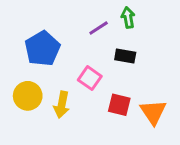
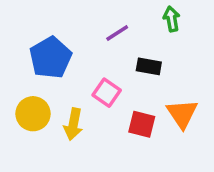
green arrow: (128, 18) -> (172, 19), moved
orange triangle: (153, 112) -> (182, 114), moved

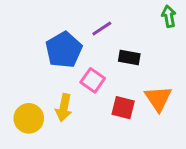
green arrow: (172, 19) -> (169, 16), moved
blue pentagon: (51, 58) -> (64, 50), moved
yellow circle: (33, 114) -> (29, 118), moved

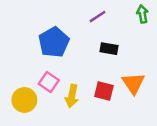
purple line: (102, 29) -> (98, 17), moved
pink square: (93, 80) -> (49, 82), moved
yellow arrow: (64, 108) -> (72, 96), moved

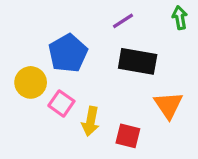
black rectangle: (109, 49) -> (138, 61), size x1.6
red square: (104, 91) -> (128, 136), moved
yellow circle: (24, 100) -> (31, 82), moved

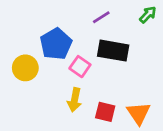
green arrow: (180, 18) -> (148, 15), turned 54
pink square: (61, 103) -> (80, 67), moved
orange triangle: (168, 105) -> (139, 113), moved

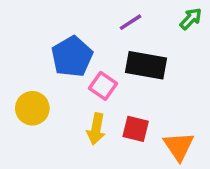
yellow circle: (25, 68) -> (32, 108), moved
red square: (105, 112) -> (136, 129), moved

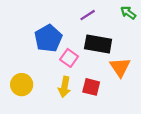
green arrow: (191, 19) -> (128, 13), turned -98
yellow circle: (32, 108) -> (22, 85), moved
orange triangle: (179, 146) -> (120, 67), moved

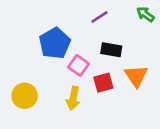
black rectangle: (98, 44) -> (111, 50), size x0.7
red square: (91, 87) -> (103, 83), moved, turned -30

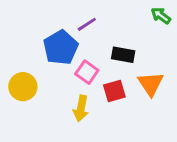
purple line: (99, 17) -> (87, 24), moved
yellow circle: (25, 96) -> (23, 87), moved

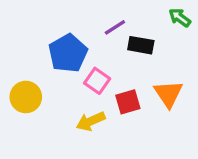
purple line: (87, 24) -> (115, 27), moved
black rectangle: (123, 55) -> (141, 45), moved
yellow arrow: (81, 108) -> (91, 121), turned 55

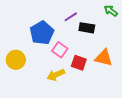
orange triangle: (168, 94) -> (104, 58), turned -42
red square: (128, 102) -> (79, 63), turned 35

